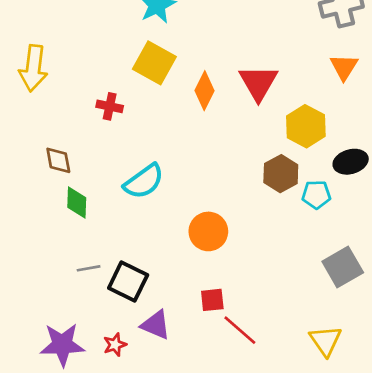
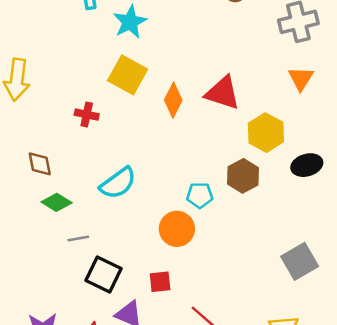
red triangle: (258, 83) -> (223, 93), turned -42
cyan pentagon: (316, 195) -> (200, 195), moved
green diamond: (77, 202) -> (57, 202), turned -60
gray line: (89, 268) -> (78, 238), moved
red square: (212, 300) -> (160, 282), moved

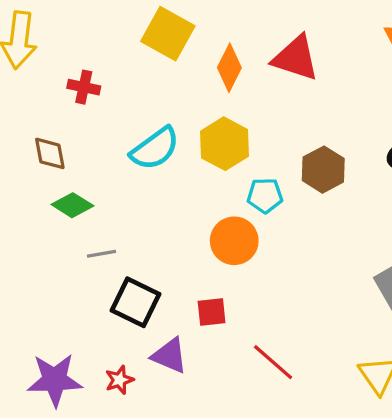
red cross: (87, 115) -> (84, 87), moved
yellow hexagon: (266, 133) -> (225, 144), moved
cyan semicircle: (118, 183) -> (155, 149), moved

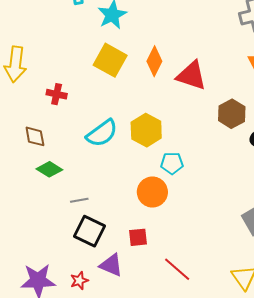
orange diamond: (229, 68) -> (154, 61), moved
brown hexagon: (323, 170) -> (232, 114), moved
gray line: (102, 254) -> (79, 200), moved

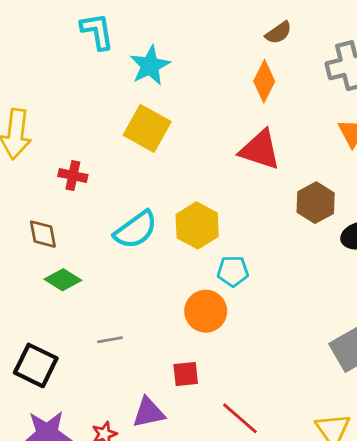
orange diamond: (154, 61) -> (264, 81), moved
gray line: (79, 200) -> (110, 340), moved
black square: (90, 231) -> (36, 365), moved
purple triangle: (111, 265) -> (149, 413), turned -35

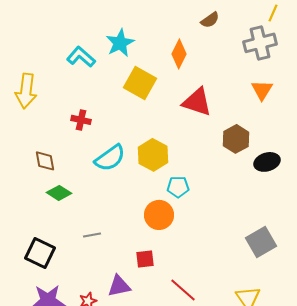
cyan L-shape: (97, 31) -> (81, 57), moved, turned -40
orange diamond: (264, 81) -> (179, 54), moved
yellow square: (147, 128) -> (140, 83), moved
red cross: (73, 176) -> (81, 120), moved

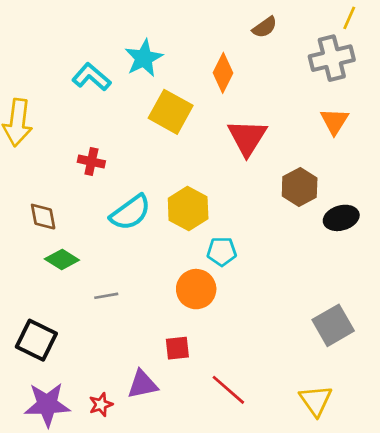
red triangle: (197, 102) -> (247, 137), turned 44
gray line: (92, 235) -> (106, 296), moved

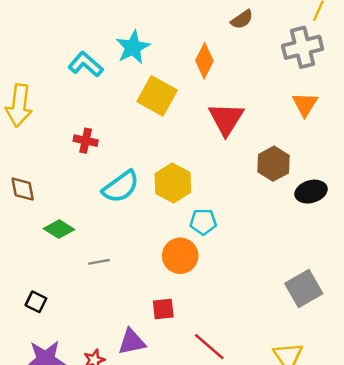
brown diamond: (43, 217) -> (23, 189), moved
black square: (36, 340) -> (36, 302), size x0.6

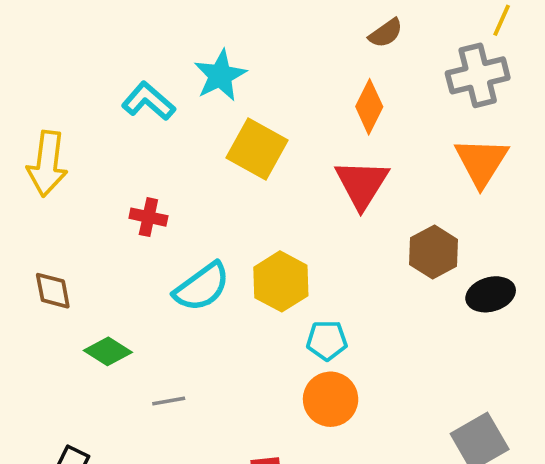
orange diamond: (204, 61) -> (369, 107), moved
orange triangle: (305, 104) -> (481, 162), size x1.4
orange circle: (180, 256) -> (331, 399), moved

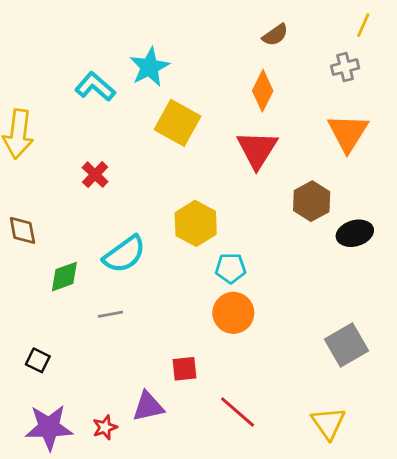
gray cross: (478, 75) -> (345, 67), size x0.6
red cross: (148, 217) -> (95, 175), turned 32
cyan semicircle: (202, 287) -> (124, 254), moved
green diamond: (108, 351) -> (64, 277), turned -52

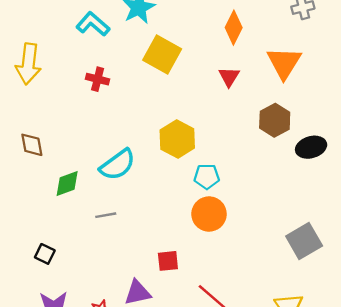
orange triangle: (348, 133) -> (284, 63), moved
red triangle: (257, 149) -> (229, 77), size x0.6
red cross: (95, 175) -> (98, 79), moved, turned -30

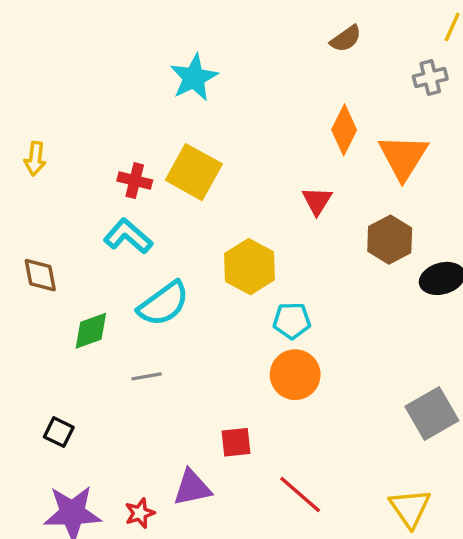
cyan L-shape: (93, 24) -> (128, 236), moved
orange diamond: (234, 28) -> (344, 130), moved
yellow square: (162, 54) -> (194, 172), moved
yellow arrow: (28, 64) -> (35, 159), size x0.6
red triangle: (229, 77) -> (317, 201), moved

